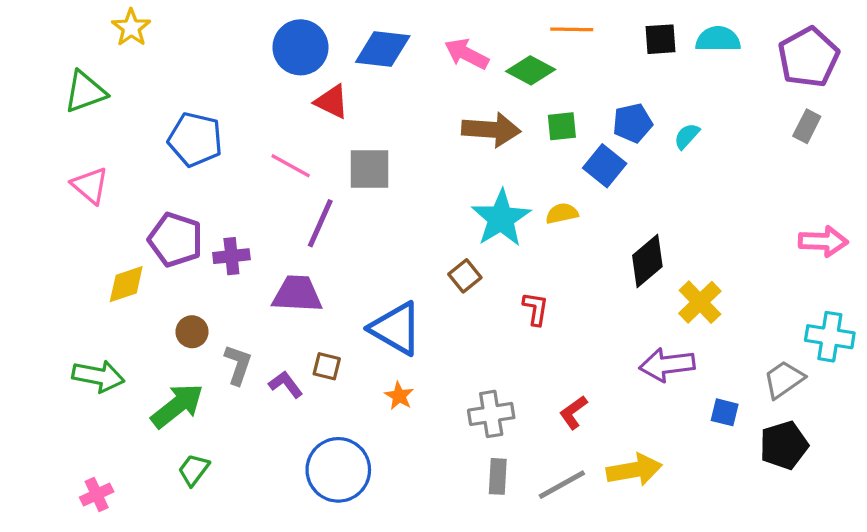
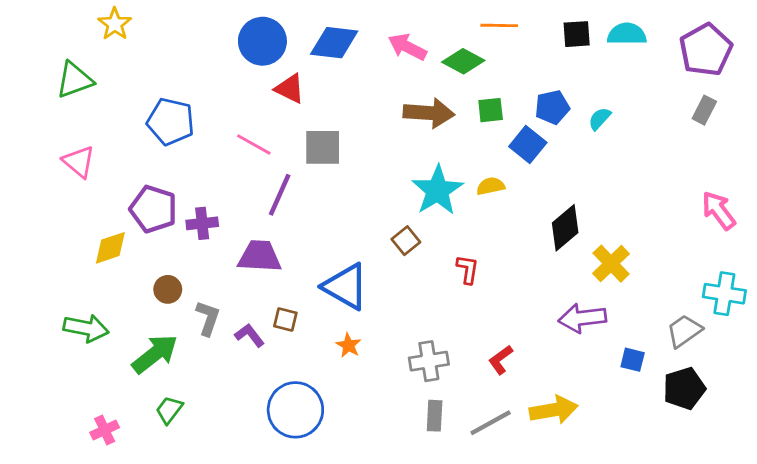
pink arrow: (823, 241) -> (719, 210), turned -129
pink cross: (97, 495) -> (105, 430), moved

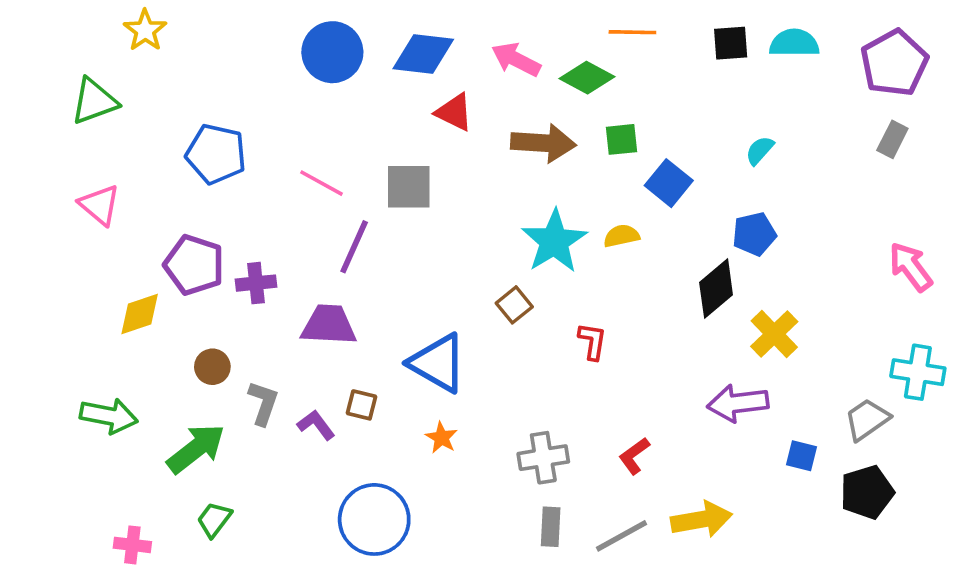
red triangle: (290, 89) -> (454, 112), moved
blue pentagon: (552, 107) -> (754, 234), moved
pink cross: (105, 430) -> (132, 545), turned 32

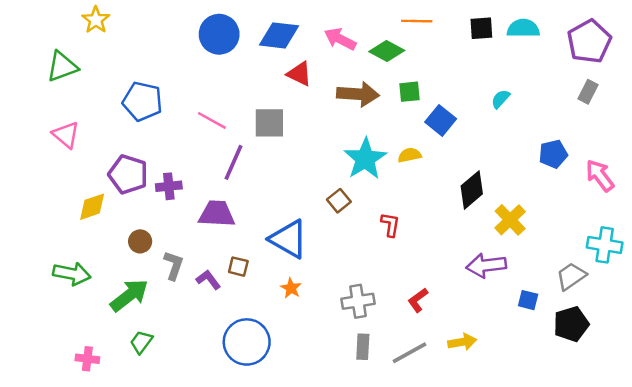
blue pentagon: (754, 234) -> (553, 154), moved
yellow arrow: (701, 519) -> (462, 342), size x0.7

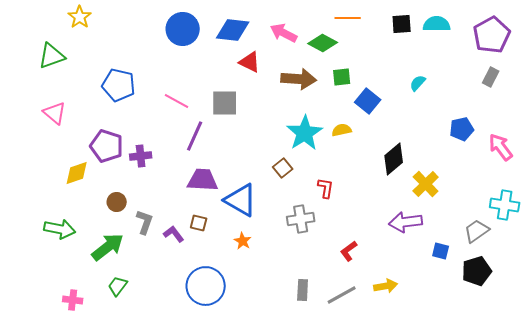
purple trapezoid: (217, 214) -> (203, 180), moved
gray cross: (358, 301) -> (301, 219), moved

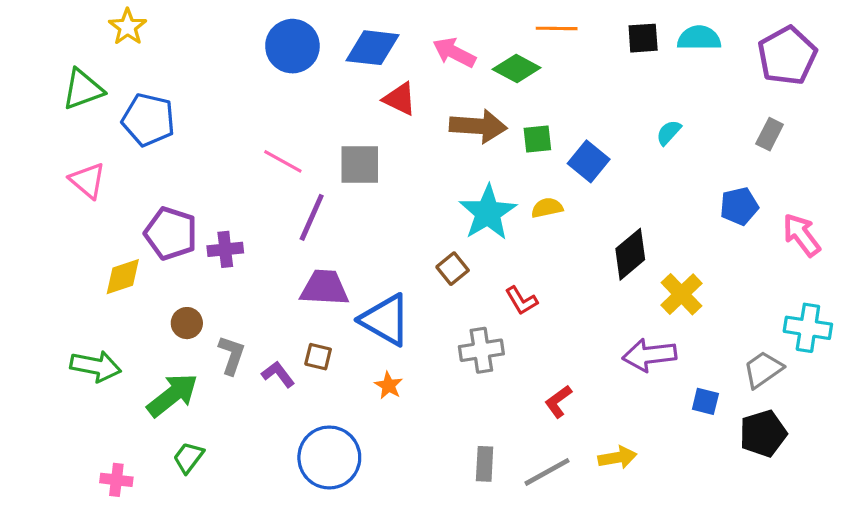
green square: (342, 77) -> (537, 139), moved
gray rectangle: (491, 77) -> (770, 134), moved
blue pentagon: (119, 85) -> (148, 120), moved
red L-shape: (326, 188) -> (521, 301), turned 140

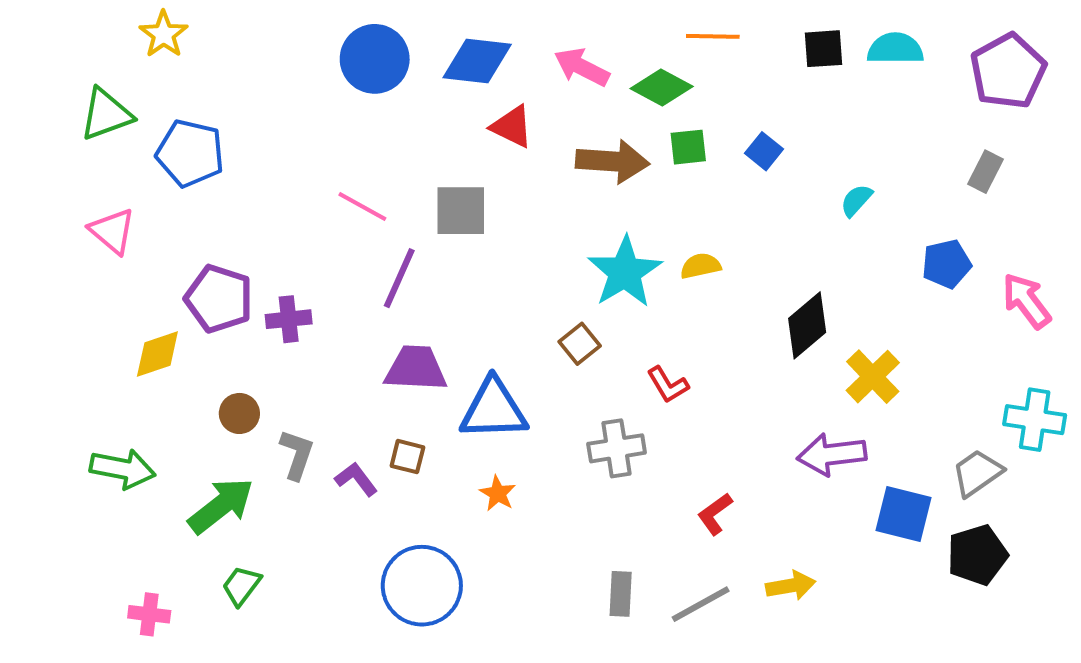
cyan semicircle: (669, 133) -> (856, 200), moved
green square: (537, 139) -> (688, 147), moved
blue square: (589, 161) -> (764, 151), moved, size x0.7
blue triangle: (385, 320) -> (494, 409), turned -32
blue square: (705, 401) -> (903, 514), size x1.6

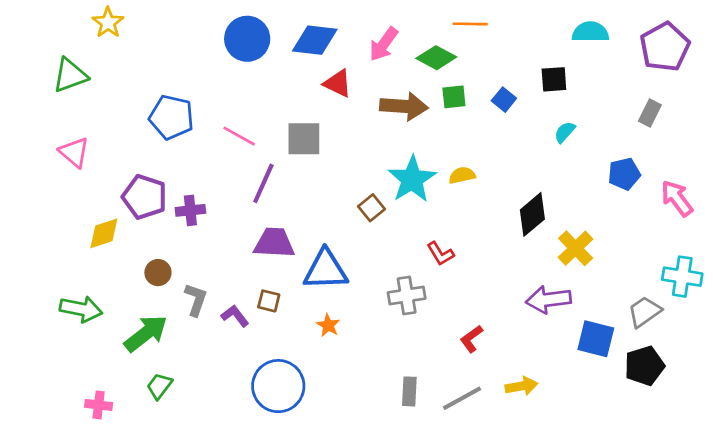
black square: (824, 49) -> (554, 79), moved
pink arrow: (582, 67) -> (384, 44), turned -81
blue pentagon: (190, 153) -> (171, 117), moved
brown square: (580, 344) -> (371, 208), moved

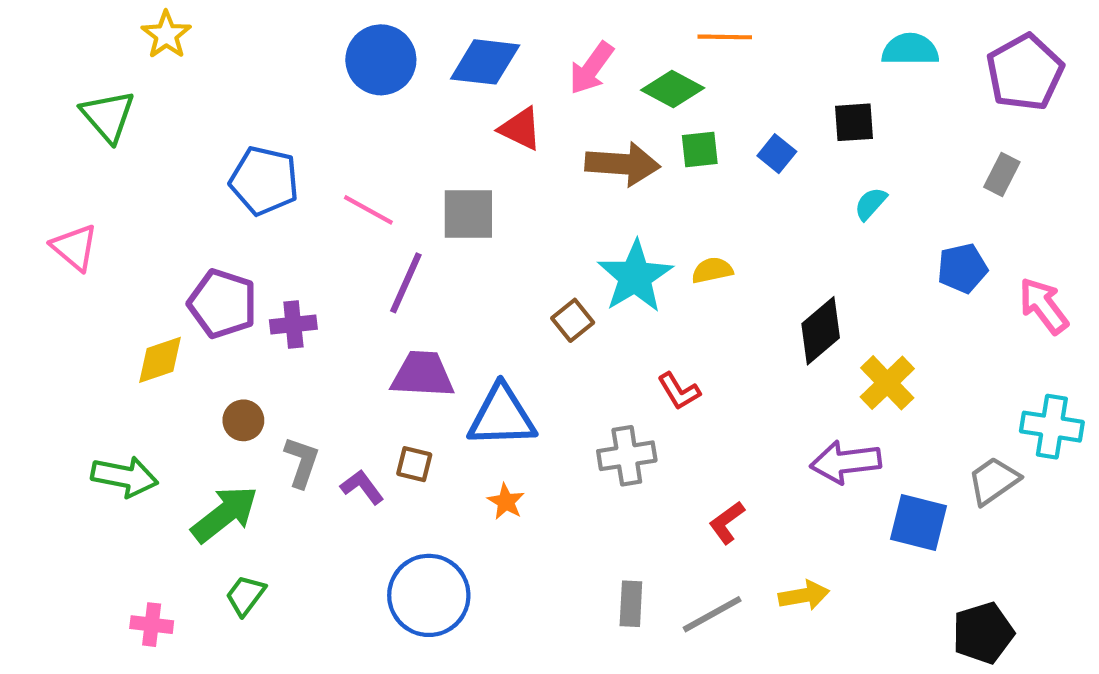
green triangle: (70, 75) -> (108, 116), turned -51
pink triangle: (74, 152) -> (75, 247), moved
black pentagon: (644, 366) -> (983, 633), moved

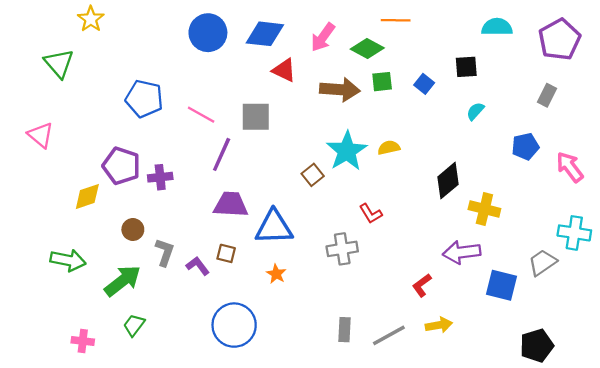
yellow cross: (887, 383) -> (484, 209), turned -32
red L-shape: (727, 522) -> (422, 285), moved

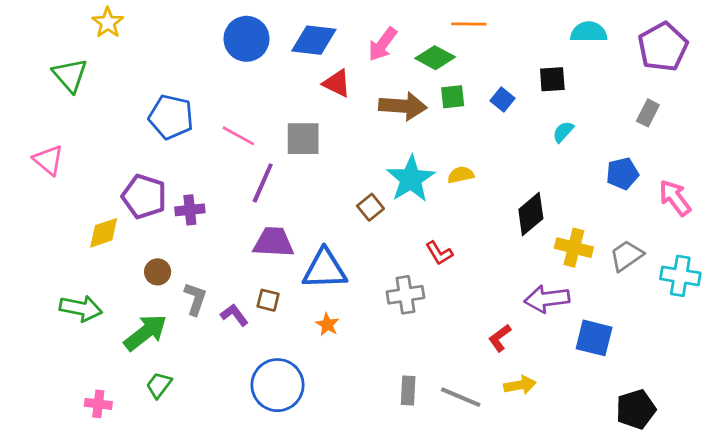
gray trapezoid: (542, 263) -> (626, 256), moved
gray line: (389, 335) -> (461, 397), turned 52

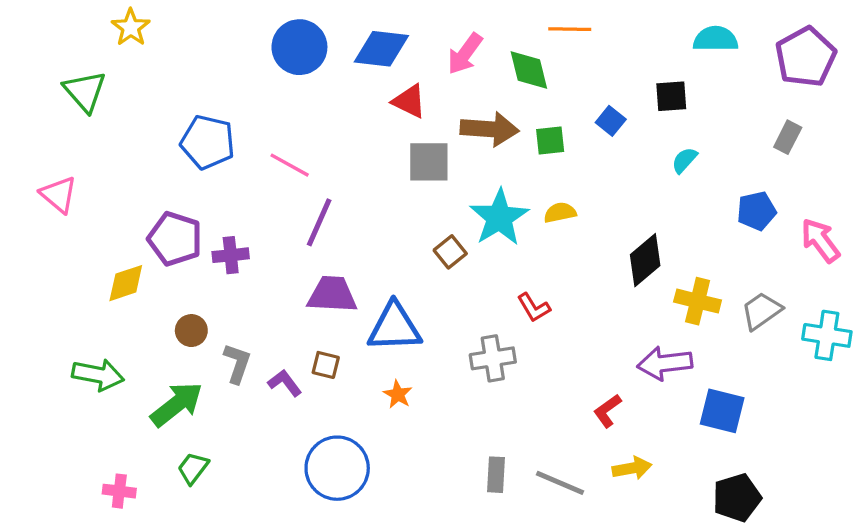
green diamond: (435, 58) -> (529, 70), turned 48
green square: (453, 97) -> (550, 140), moved
gray square: (303, 139) -> (429, 162), moved
black pentagon: (636, 409) -> (737, 498), moved

